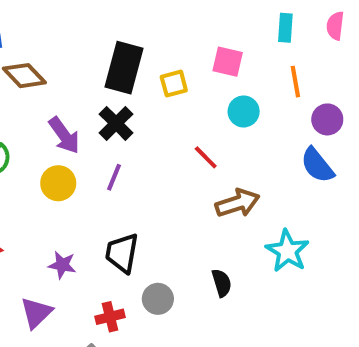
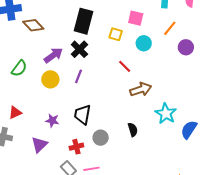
orange line: (295, 82) -> (170, 28), turned 49
yellow square: (174, 84) -> (116, 34), moved, turned 32
purple arrow: (64, 135) -> (53, 55), turned -90
blue semicircle: (317, 165) -> (189, 130), moved, turned 72

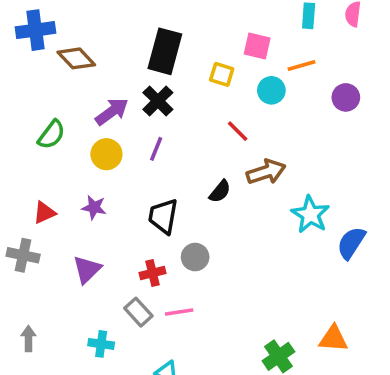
orange line: (170, 28) -> (302, 66), moved, turned 35
purple star: (52, 121) -> (94, 207), moved
black semicircle: (133, 130) -> (220, 191), moved, turned 56

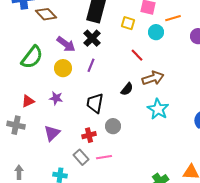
purple arrow: (112, 112) -> (66, 44), turned 72
green semicircle: (51, 135) -> (32, 57), size x1.4
cyan star: (310, 214) -> (158, 109), moved

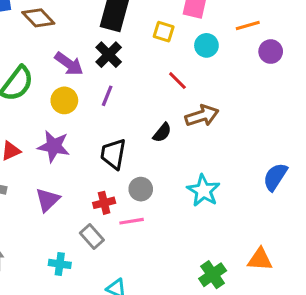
orange line: (173, 18) -> (248, 26), moved
purple star: (56, 98) -> (54, 146), size x1.5
cyan star: (158, 109) -> (203, 191), moved
pink line: (104, 157) -> (132, 221), moved

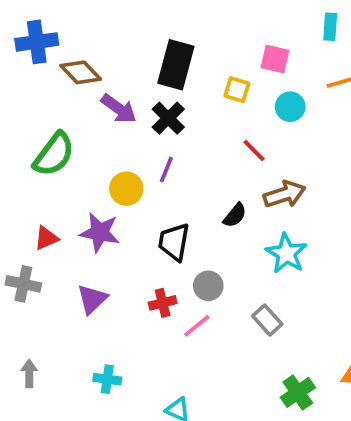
purple arrow: (69, 64) -> (119, 109), moved
yellow circle: (64, 100) -> (126, 189), moved
cyan star: (203, 191) -> (286, 253), moved
pink line: (132, 221) -> (197, 326), turned -30
gray rectangle: (92, 236) -> (267, 320), moved

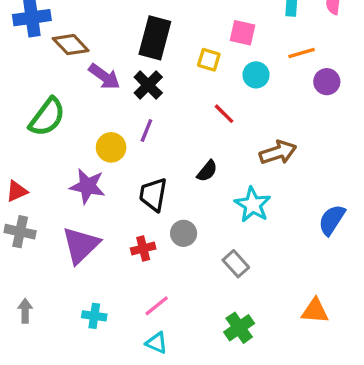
brown arrow: (284, 194) -> (278, 152), moved
red triangle: (46, 238) -> (17, 191), moved
purple triangle: (92, 299) -> (81, 245), size x1.4
pink line: (197, 326) -> (157, 306), moved
green cross: (298, 392) -> (239, 328), moved

